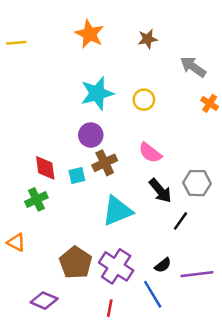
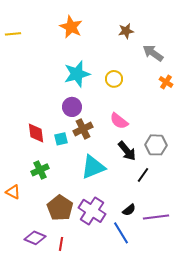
brown star: (148, 39) -> (126, 31), moved
green cross: (36, 199) -> (40, 170), moved
red line: (110, 308) -> (61, 244), moved

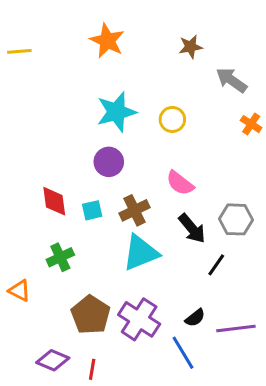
brown cross: (83, 129) -> (135, 210), moved

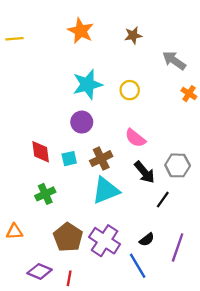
brown star: (191, 47) -> (133, 35), moved
orange triangle: (19, 291) -> (14, 232), moved, turned -30
purple line: (236, 328) -> (178, 248), turned -64

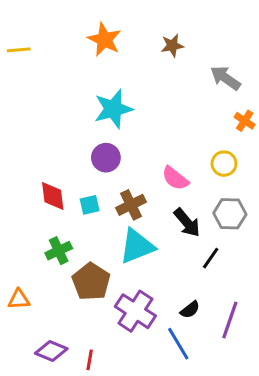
yellow circle: (130, 90) -> (224, 164), moved
brown pentagon: (68, 237) -> (91, 282), moved

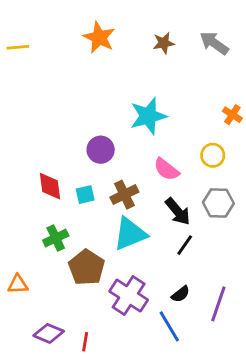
gray arrow: (225, 78) -> (214, 43), moved
cyan star: (113, 109) -> (148, 116), moved
black line: (211, 258) -> (185, 245), moved

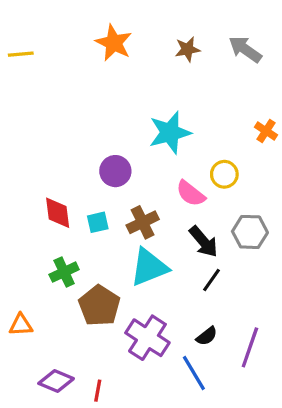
yellow circle: (213, 155) -> (224, 174), moved

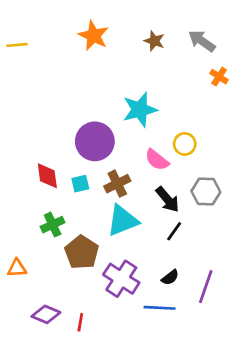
brown star: (187, 49) -> (154, 41), turned 30
orange cross: (266, 131) -> (219, 77), moved
purple circle: (115, 171) -> (95, 141), size x1.5
blue line: (194, 373) -> (160, 308), turned -56

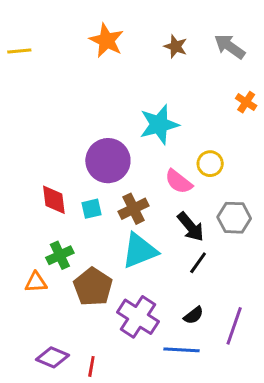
orange cross: (219, 77) -> (246, 102), moved
orange triangle: (17, 268) -> (36, 282), moved

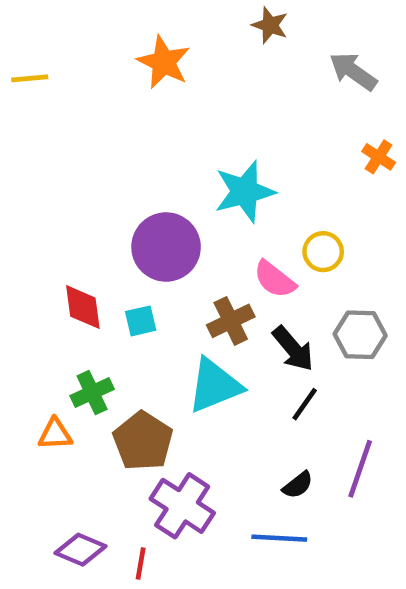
brown star: (176, 46) -> (270, 25), moved
brown cross: (134, 209) -> (231, 321), moved
purple cross: (138, 317) -> (182, 506), moved
purple line: (234, 326) -> (360, 469), moved

